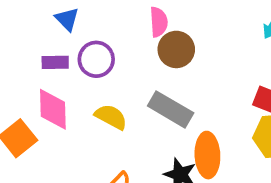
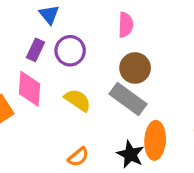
brown circle: (176, 49) -> (135, 68), moved
purple rectangle: (55, 62) -> (36, 50), turned -70

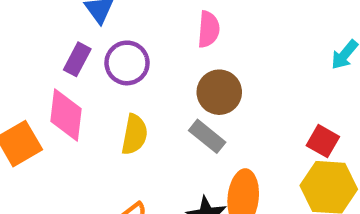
gray rectangle: (128, 99) -> (207, 136), size x0.7
yellow semicircle: (78, 100) -> (134, 135), turned 64

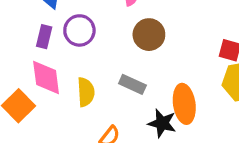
yellow semicircle: (134, 135) -> (86, 92), moved
gray rectangle: (207, 136) -> (132, 84), moved

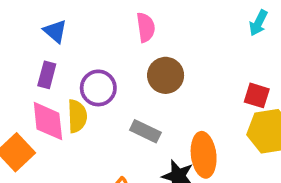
purple circle: (79, 30) -> (98, 88), moved
yellow semicircle: (86, 92) -> (77, 116), moved

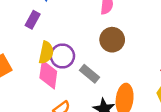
purple circle: (98, 88) -> (62, 56), moved
pink diamond: (48, 121) -> (48, 75), moved

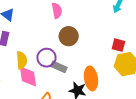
purple circle: (62, 56) -> (46, 58), moved

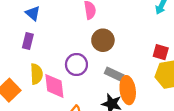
yellow semicircle: (22, 60) -> (37, 74), moved
gray rectangle: (59, 67) -> (114, 74), moved

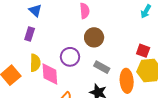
orange ellipse: (128, 90) -> (127, 81), moved

